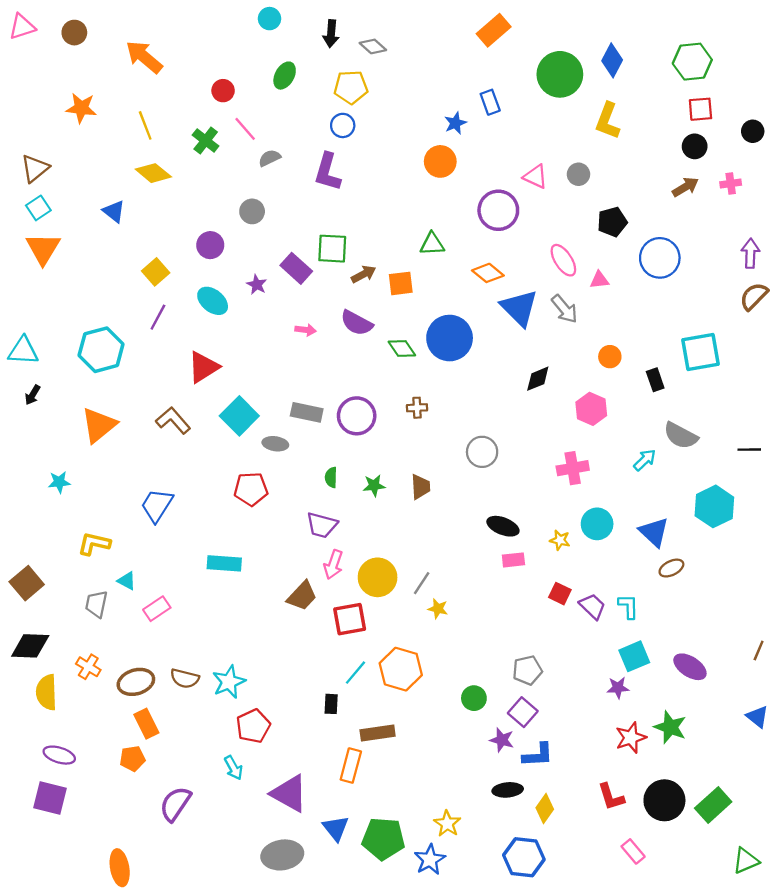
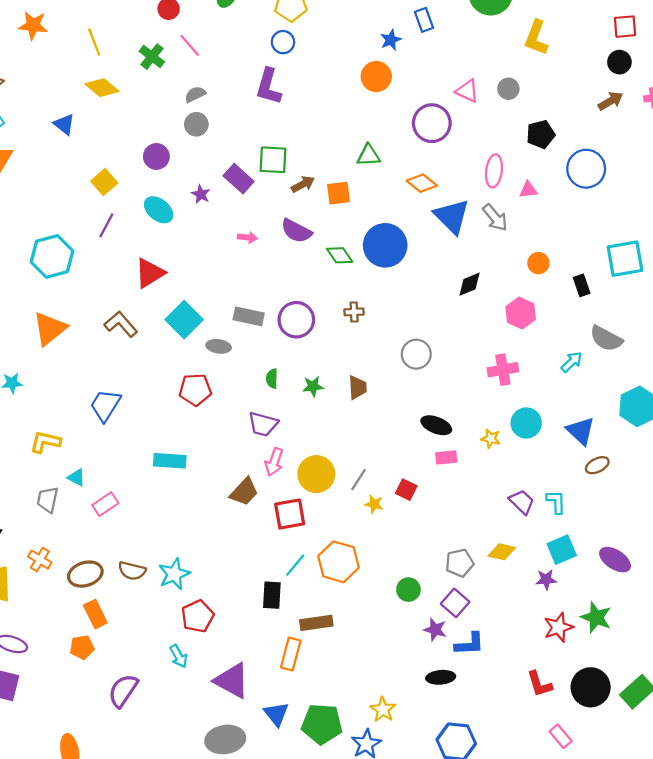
gray semicircle: (269, 158) -> (195, 94), moved
pink ellipse: (563, 260) -> (494, 171), turned 40
red square: (560, 594) -> (406, 490), moved
black rectangle: (331, 704) -> (272, 595), size x1.4
yellow diamond: (545, 808) -> (502, 552), moved, turned 68

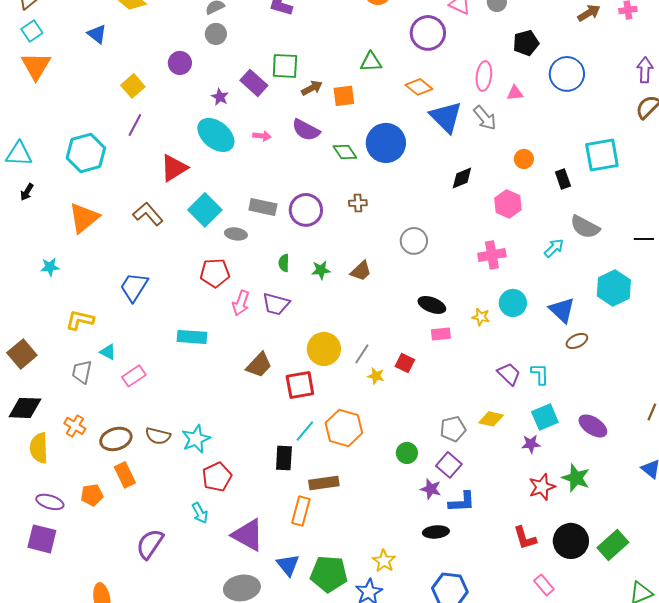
cyan ellipse: (159, 210) -> (216, 135), moved, size x1.4
brown trapezoid: (357, 387) -> (361, 271), turned 50
pink arrow: (274, 462) -> (241, 303), moved
orange pentagon: (82, 647) -> (92, 495), moved

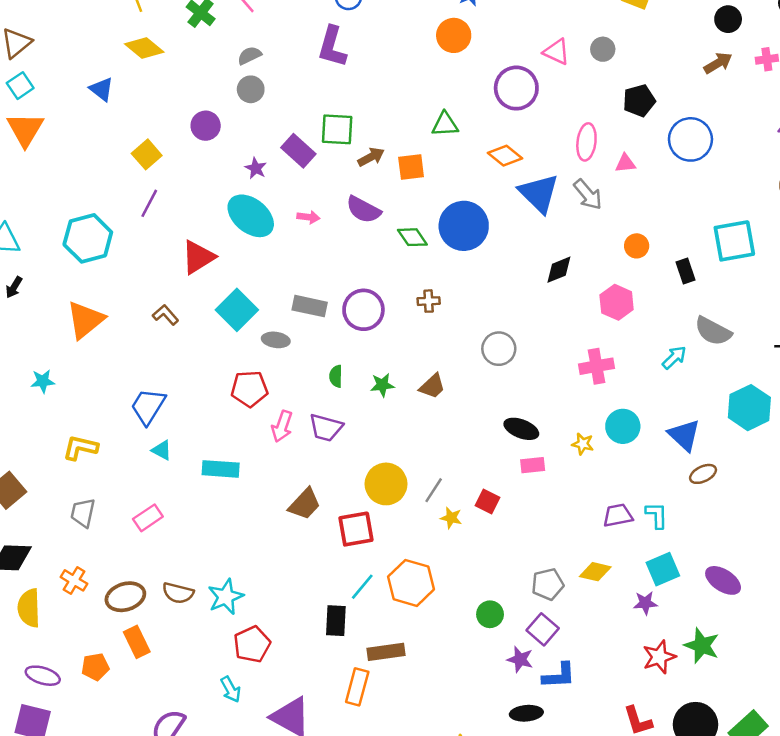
brown L-shape: (148, 214) -> (166, 315), size x0.7
cyan triangle: (108, 352) -> (162, 450), moved
purple trapezoid: (509, 374) -> (618, 515), turned -55

